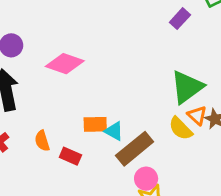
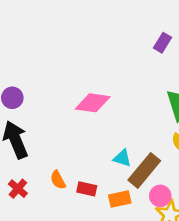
pink diamond: (65, 64) -> (93, 103), moved
orange rectangle: (95, 124) -> (120, 199), moved

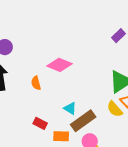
orange semicircle: (58, 180) -> (36, 83), moved

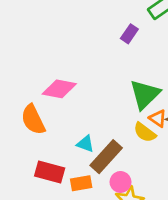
orange semicircle: (36, 83) -> (33, 120), size x1.6
red rectangle: (40, 123) -> (50, 172), size x1.5

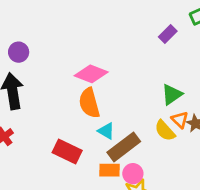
green triangle: (145, 94) -> (172, 94), size x0.7
orange semicircle: (33, 120) -> (89, 103), moved
orange rectangle: (81, 183) -> (109, 170), moved

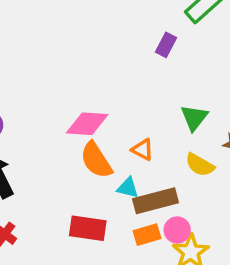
orange triangle: (180, 120) -> (143, 150), moved
brown rectangle: (124, 147) -> (156, 201), turned 40

